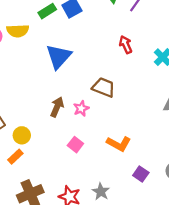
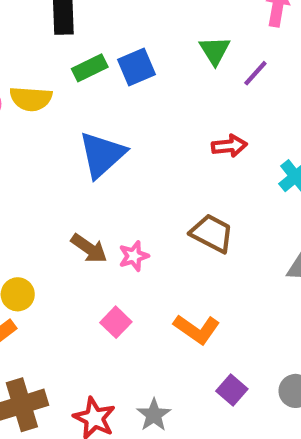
red arrow: (126, 45) -> (229, 146), turned 102
brown trapezoid: (104, 87) -> (212, 233), moved
brown arrow: (57, 107) -> (89, 248), turned 96

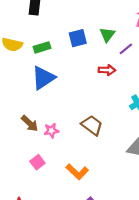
blue square: (136, 67) -> (78, 38), moved
green rectangle: (90, 68) -> (42, 47), moved
red arrow: (229, 146) -> (107, 70), moved

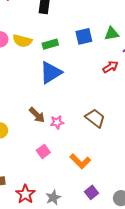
green triangle: (107, 35) -> (112, 34), turned 42
red arrow: (107, 70) -> (110, 67), turned -35

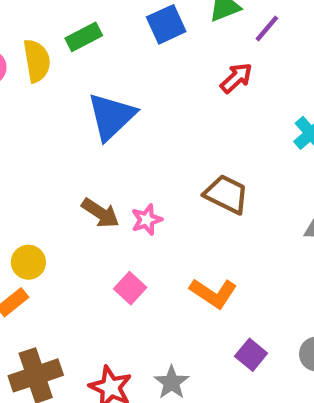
yellow semicircle: (22, 41) -> (37, 61), turned -102
green rectangle: (50, 44) -> (84, 37), moved

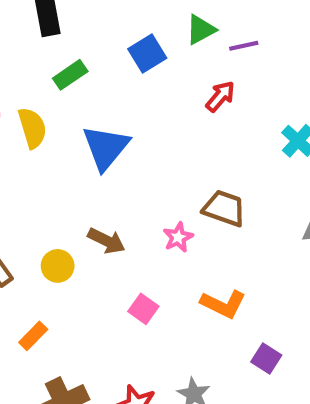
purple line: (267, 29) -> (244, 46), turned 44
yellow semicircle: (37, 61) -> (32, 128), moved
pink star: (147, 220) -> (178, 237), moved
yellow circle: (28, 262) -> (58, 266), moved

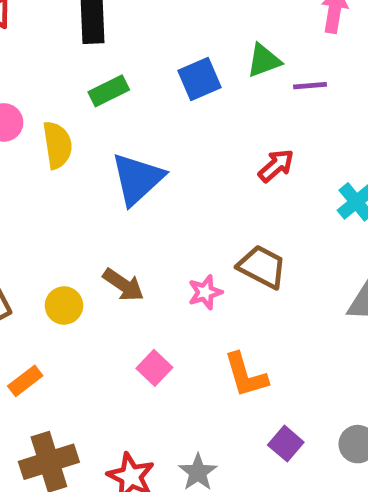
red arrow: (220, 96) -> (276, 166), moved
orange L-shape: (223, 304) -> (246, 375), turned 39

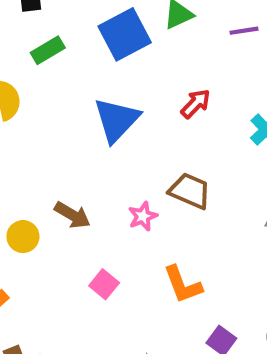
blue square: (200, 79) -> (125, 34), size x1.4
purple line: (310, 86) -> (244, 31), moved
blue triangle: (137, 179) -> (117, 120), moved

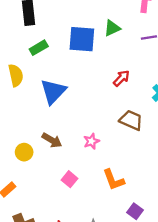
blue square: (125, 34) -> (82, 39), turned 32
blue triangle: (117, 120) -> (53, 92), moved
brown trapezoid: (190, 191) -> (131, 120), moved

